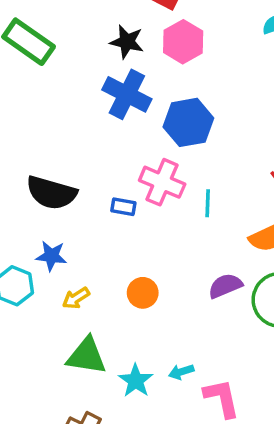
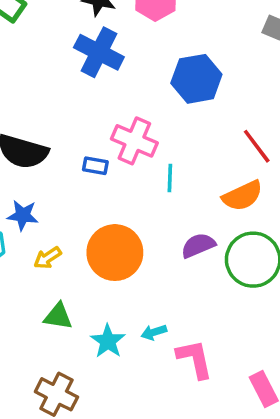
blue hexagon: (188, 122) -> (196, 79), moved
cyan line: (208, 203) -> (170, 178), moved
orange circle: (143, 293) -> (115, 253), size x1.8
green triangle: (87, 356) -> (58, 316), size x0.7

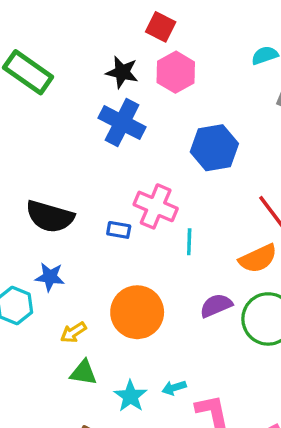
yellow arrow: (48, 258) -> (73, 332), moved

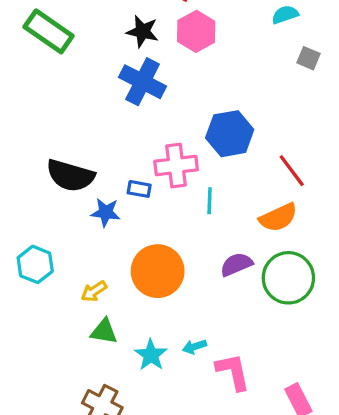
blue hexagon: (214, 148) -> (230, 134), moved
pink cross: (156, 206) -> (176, 166), turned -30
blue star: (50, 277) -> (106, 212), moved

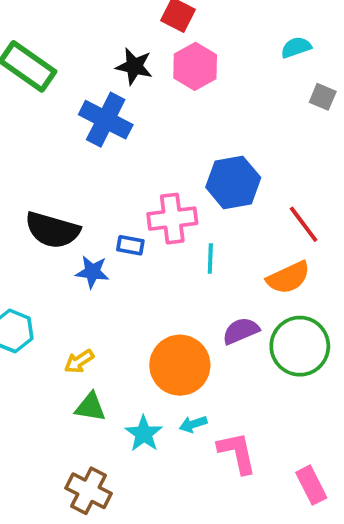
blue cross: (143, 82) -> (106, 120), moved
orange circle: (158, 271) -> (180, 365), moved

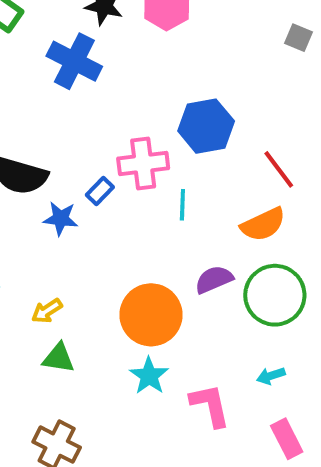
blue rectangle: (130, 245) -> (100, 191), turned -56
cyan arrow: (193, 424) -> (271, 376), moved
cyan star: (144, 434) -> (149, 376), moved

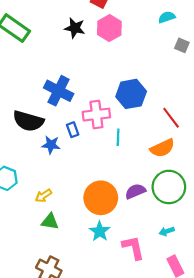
blue cross: (74, 61) -> (59, 91), moved
blue rectangle: (100, 191) -> (73, 130), turned -64
purple semicircle: (214, 279) -> (135, 191), moved

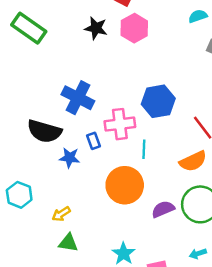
orange circle: (101, 198) -> (125, 185), moved

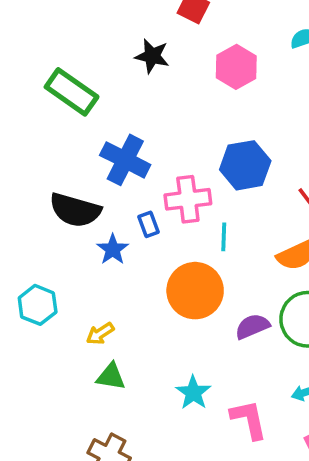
green rectangle: (29, 28) -> (72, 92), moved
pink hexagon: (134, 28) -> (236, 67), moved
blue star: (70, 158) -> (113, 249), turned 30

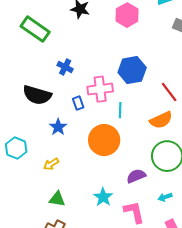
blue cross: (125, 160) -> (65, 67), size x0.6
blue star: (113, 249) -> (58, 127), moved
purple semicircle: (252, 326) -> (136, 176), moved
green triangle: (111, 377) -> (57, 199), moved

